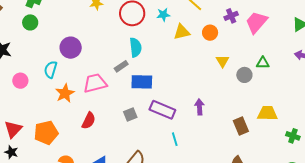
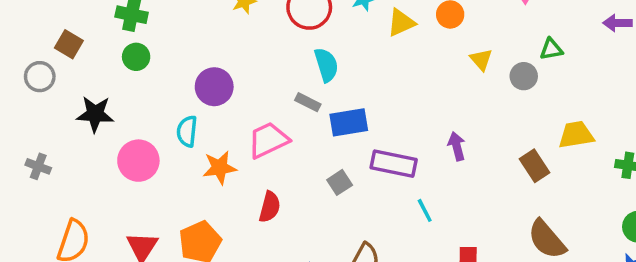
gray rectangle: (121, 66) -> (308, 102), turned 72
pink circle: (20, 81) -> (138, 161), size x1.5
orange star: (65, 93) -> (220, 168), turned 30

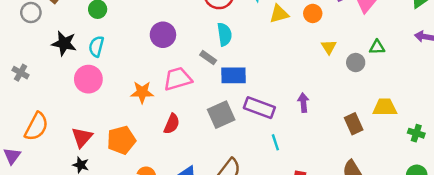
purple circle: (214, 87) -> (163, 35), moved
cyan semicircle: (187, 131) -> (96, 46), moved
gray square: (340, 182) -> (221, 115), size x1.6

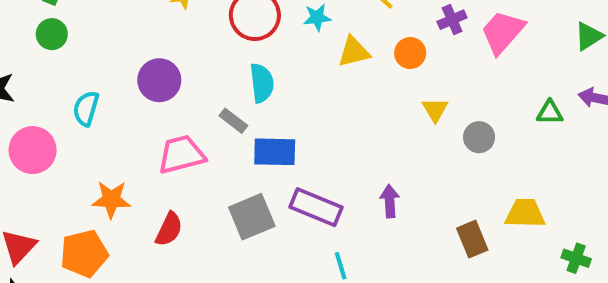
cyan semicircle: (96, 46) -> (86, 108), moved
green triangle: (377, 47) -> (550, 113), moved
orange star: (142, 92) -> (111, 199), moved

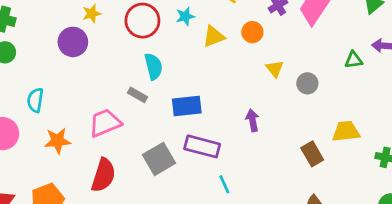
purple circle: (159, 80) -> (73, 42), moved
blue rectangle: (275, 152) -> (187, 106), moved
orange star: (111, 199) -> (58, 141), moved
purple arrow: (390, 201) -> (253, 120), moved
red semicircle: (169, 229) -> (103, 175), size x1.4

